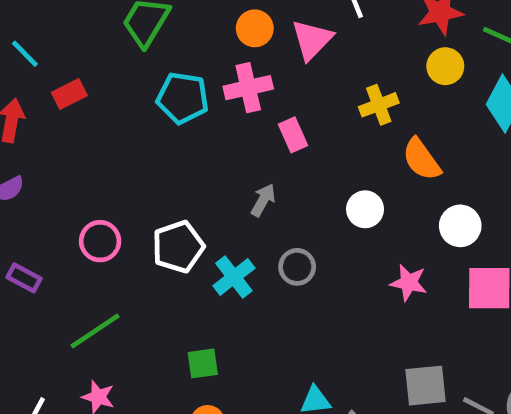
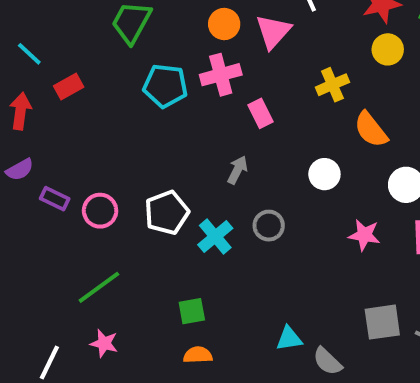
purple rectangle: (24, 278) -> (55, 199), moved

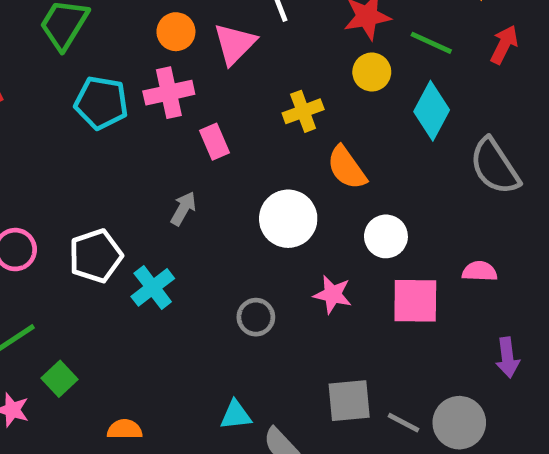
white circle: (324, 174) -> (288, 219), size x1.5
gray circle: (269, 226) -> (256, 317), moved
green square: (192, 311) -> (59, 379), moved, turned -36

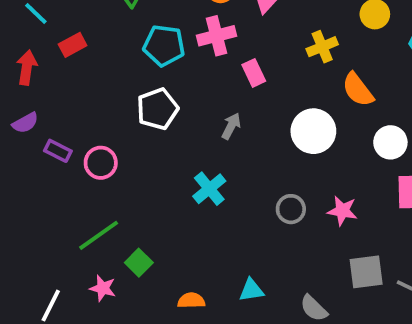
white pentagon: (96, 256) -> (157, 109), moved
pink star: (333, 294) -> (342, 211), moved
cyan triangle: (236, 415) -> (251, 290), moved

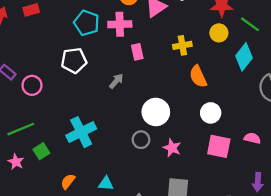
white circle: (313, 131) -> (156, 112), moved
cyan cross: (209, 189) -> (81, 132), moved, size x1.4
orange semicircle: (191, 300) -> (68, 181), turned -63

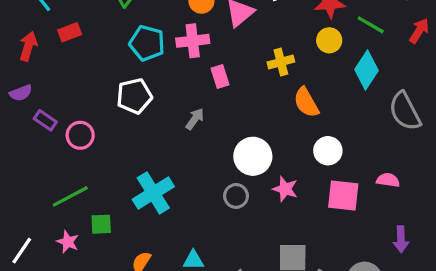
pink star: (172, 148) -> (285, 189), moved
green square: (41, 151) -> (101, 224), turned 35

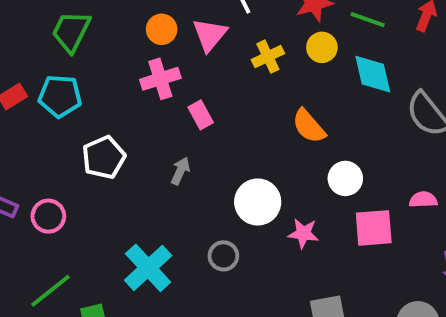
cyan pentagon: (147, 43) -> (60, 96), moved
yellow cross: (281, 62) -> (268, 57), moved
cyan diamond: (367, 70) -> (373, 74), turned -36
gray circle: (236, 196) -> (223, 256), moved

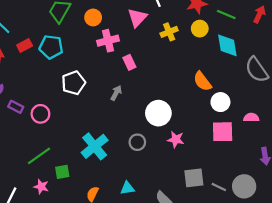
orange circle: (162, 29) -> (93, 17), moved
orange semicircle: (309, 126) -> (202, 81), moved
white circle: (345, 178) -> (220, 102), moved
pink star: (303, 233) -> (176, 139), moved

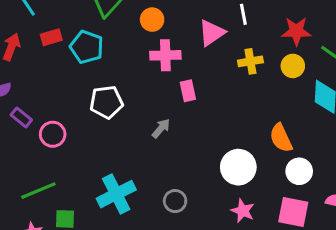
white circle: (158, 113) -> (238, 167), moved
pink star: (176, 139) -> (243, 211), moved

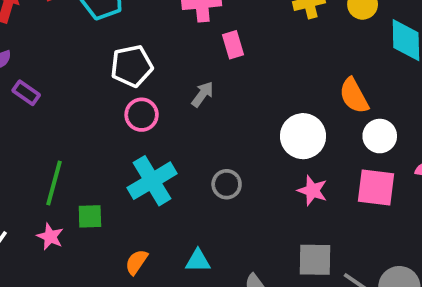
pink circle: (53, 134) -> (142, 115), moved
green line: (38, 191) -> (54, 183), turned -48

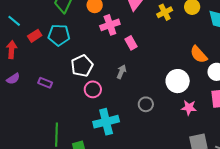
purple rectangle: (26, 93) -> (45, 83), moved
cyan cross: (152, 181) -> (106, 122), turned 30
gray circle: (227, 184) -> (146, 104), moved

